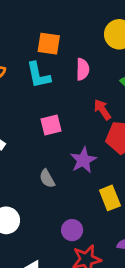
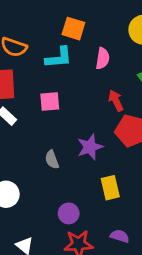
cyan L-shape: (38, 75) -> (59, 58), turned -92
pink square: (51, 125) -> (50, 101), moved

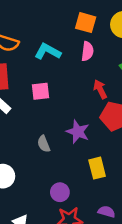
orange square: (73, 29) -> (86, 23), moved
cyan L-shape: (59, 58) -> (48, 52), turned -145
purple star: (90, 147) -> (78, 132), turned -30

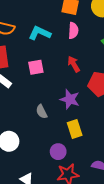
red arrow: (100, 89) -> (74, 64), moved
yellow rectangle: (97, 168) -> (75, 129), moved

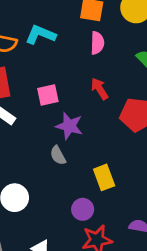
cyan L-shape: (40, 33) -> (41, 35), moved
purple star: (70, 99) -> (69, 126), moved

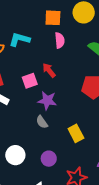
red arrow: (100, 89) -> (49, 70), moved
purple circle: (83, 209) -> (49, 159), moved

